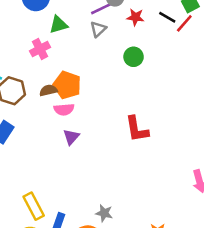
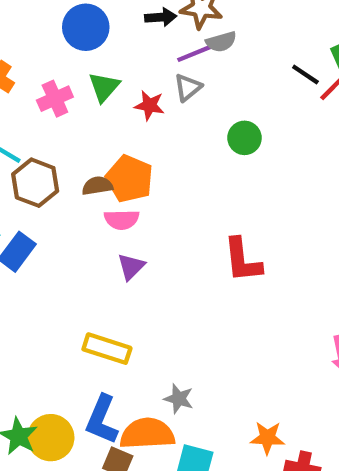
red star: (135, 17) -> (149, 105), moved
green triangle: (58, 25) -> (104, 87), moved, turned -36
pink cross: (40, 49) -> (55, 99), moved
yellow rectangle: (34, 206) -> (107, 349), moved, turned -48

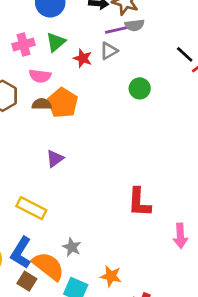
pink semicircle: (122, 220) -> (40, 76), moved
red L-shape: (243, 260) -> (139, 202), moved
orange semicircle: (147, 434) -> (48, 266), turned 32
orange star: (267, 438) -> (111, 276), moved

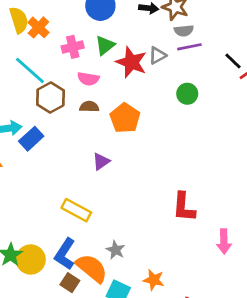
purple line: (117, 30) -> (189, 47), moved
red star: (83, 58) -> (131, 62), size x1.6
orange pentagon: (63, 103) -> (125, 118), moved

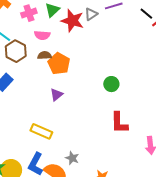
green circle: (187, 94) -> (111, 84), moved
orange pentagon: (125, 118) -> (59, 64), moved

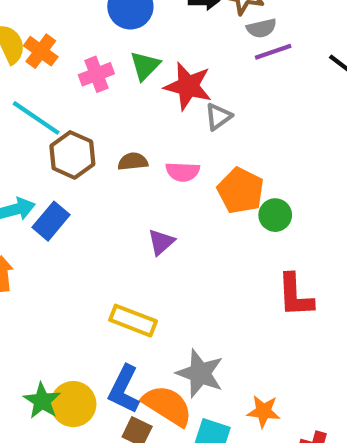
gray triangle: (91, 14) -> (218, 117), moved
pink semicircle: (42, 35) -> (183, 172), moved
orange pentagon: (59, 64) -> (241, 191), moved
gray star: (72, 158) -> (200, 373), size x1.6

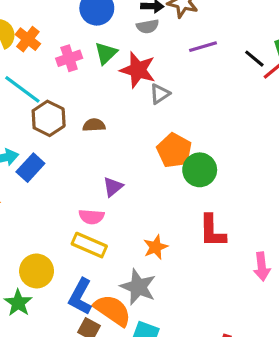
gray semicircle: (261, 28) -> (148, 26), moved
pink semicircle: (183, 172) -> (91, 217), moved
green circle: (275, 215) -> (200, 170), size x1.4
yellow circle: (73, 404) -> (37, 271), moved
orange star: (263, 411) -> (156, 247), moved, turned -30

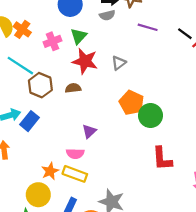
purple line: (203, 47) -> (148, 27), turned 36
red star: (138, 70) -> (85, 61), moved
orange star: (156, 247) -> (50, 171), moved

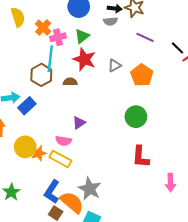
orange cross: (22, 29) -> (43, 28), moved
cyan line: (20, 66) -> (50, 59), moved, turned 55
orange pentagon: (132, 103) -> (142, 75), moved
yellow circle: (38, 195) -> (25, 147), moved

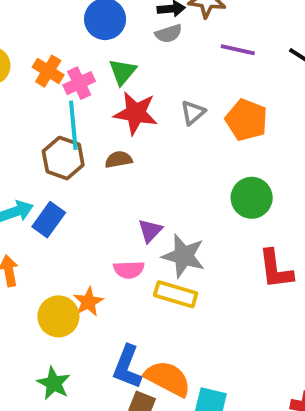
yellow circle: (25, 147) -> (58, 316), moved
yellow rectangle: (60, 159) -> (176, 294), moved
gray star: (90, 189) -> (184, 256), moved

